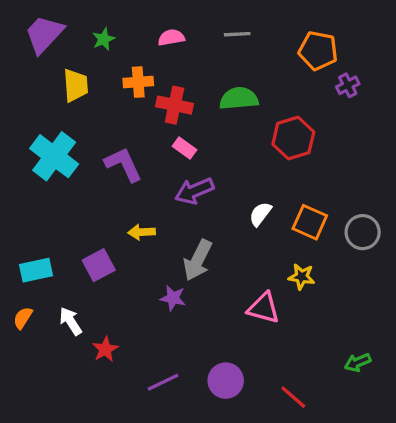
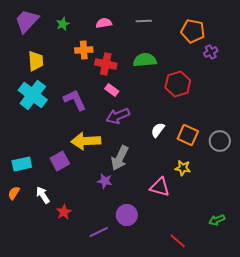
yellow trapezoid: (76, 85) -> (36, 61), moved
yellow arrow: (142, 232) -> (86, 141), size x1.8
purple circle: (226, 381) -> (127, 215), moved

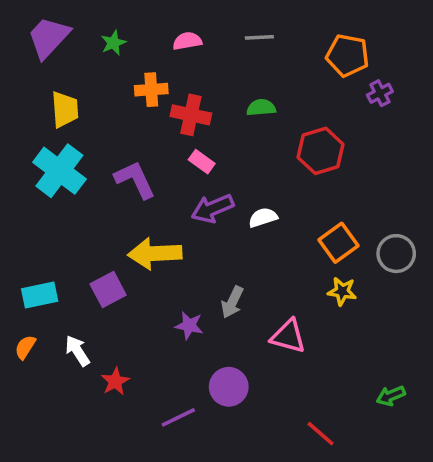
green semicircle: (145, 60) -> (261, 108), size x0.7
white semicircle: (158, 130) -> (263, 217), moved, turned 35
orange square: (188, 135) -> (339, 243), turned 30
gray arrow: (120, 158) -> (232, 302), moved, size x0.7
yellow star: (183, 168) -> (342, 291), moved

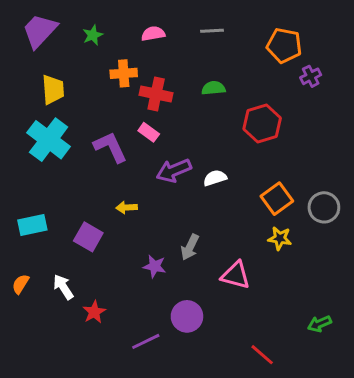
pink rectangle: (202, 162) -> (149, 132), moved
yellow arrow: (155, 254) -> (127, 207), size x0.5
purple square: (108, 290) -> (88, 237), turned -32
cyan rectangle: (40, 295) -> (32, 225), moved

